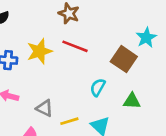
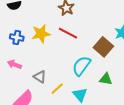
cyan semicircle: (98, 87) -> (81, 66), size x1.5
yellow line: (69, 121) -> (57, 89), turned -32

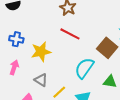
yellow star: (41, 34) -> (41, 52), moved
pink arrow: (14, 64) -> (14, 67), turned 88

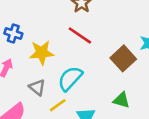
cyan semicircle: (84, 68) -> (70, 78), moved

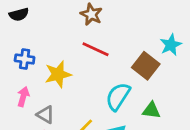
cyan semicircle: (70, 78) -> (118, 96), moved
gray triangle: (37, 87) -> (46, 115), moved

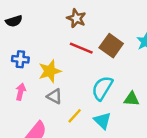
brown square: (146, 66) -> (111, 46), moved
gray triangle: (46, 115) -> (54, 96), moved

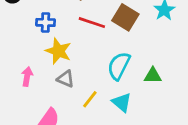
blue cross: (20, 59) -> (45, 22), moved
yellow star: (50, 71) -> (58, 51), turned -30

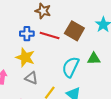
blue cross: (45, 22) -> (27, 34), moved
green triangle: (153, 76) -> (94, 59), moved

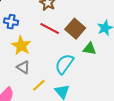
blue cross: (27, 34) -> (11, 22), moved
green triangle: (94, 59) -> (90, 49), moved

